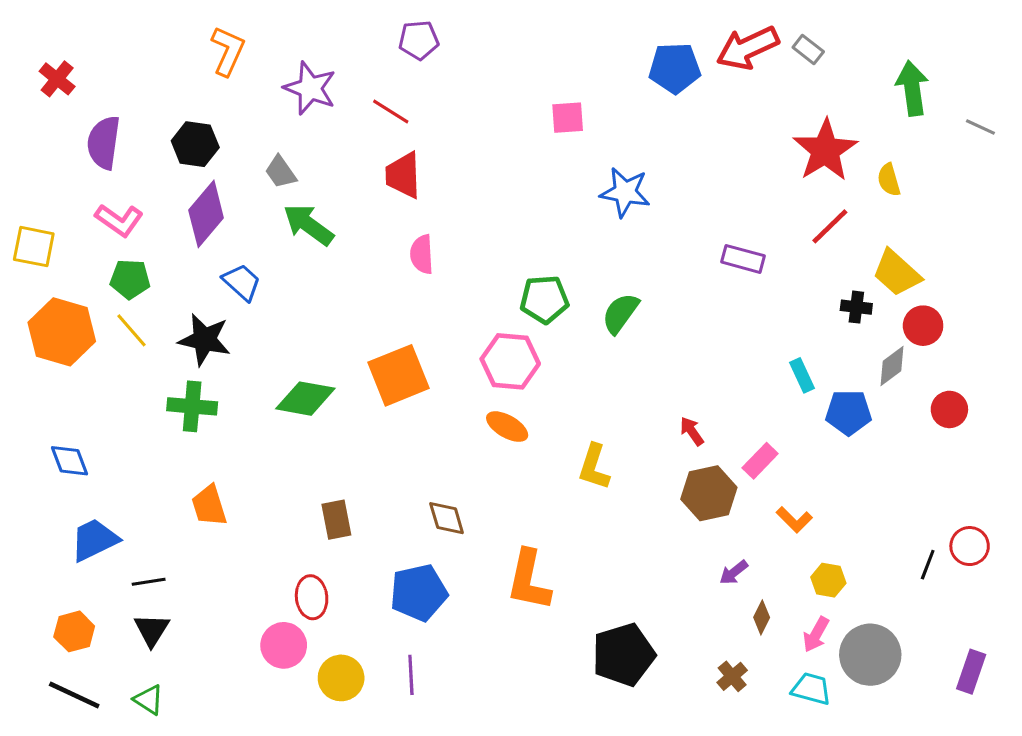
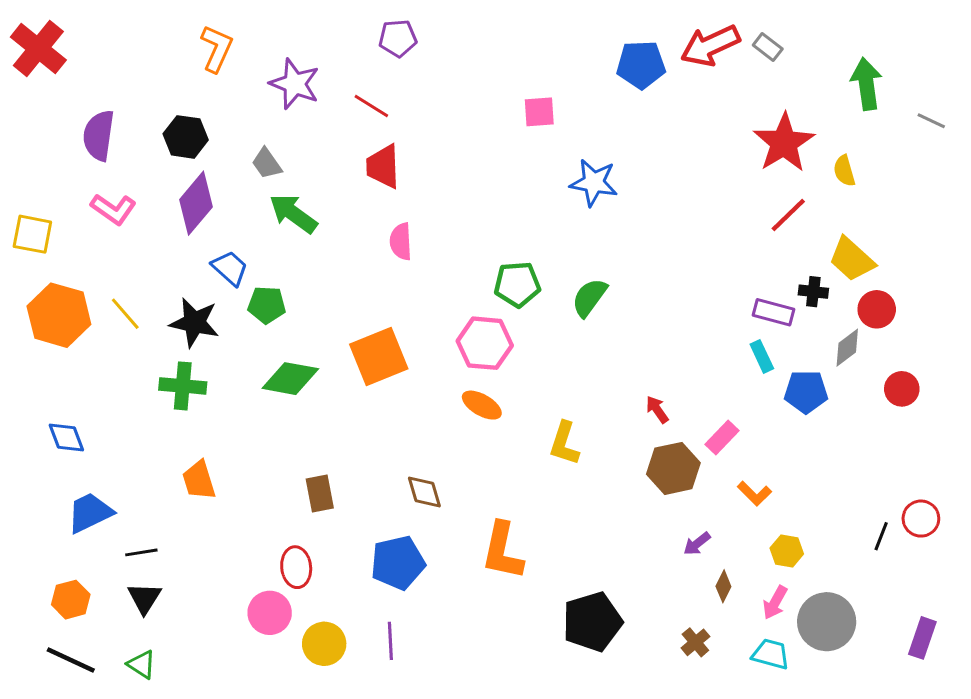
red cross: (57, 79) -> (38, 48), moved, size x1.6
purple rectangle: (743, 259) -> (774, 312), moved
green pentagon: (130, 279) -> (267, 305), moved

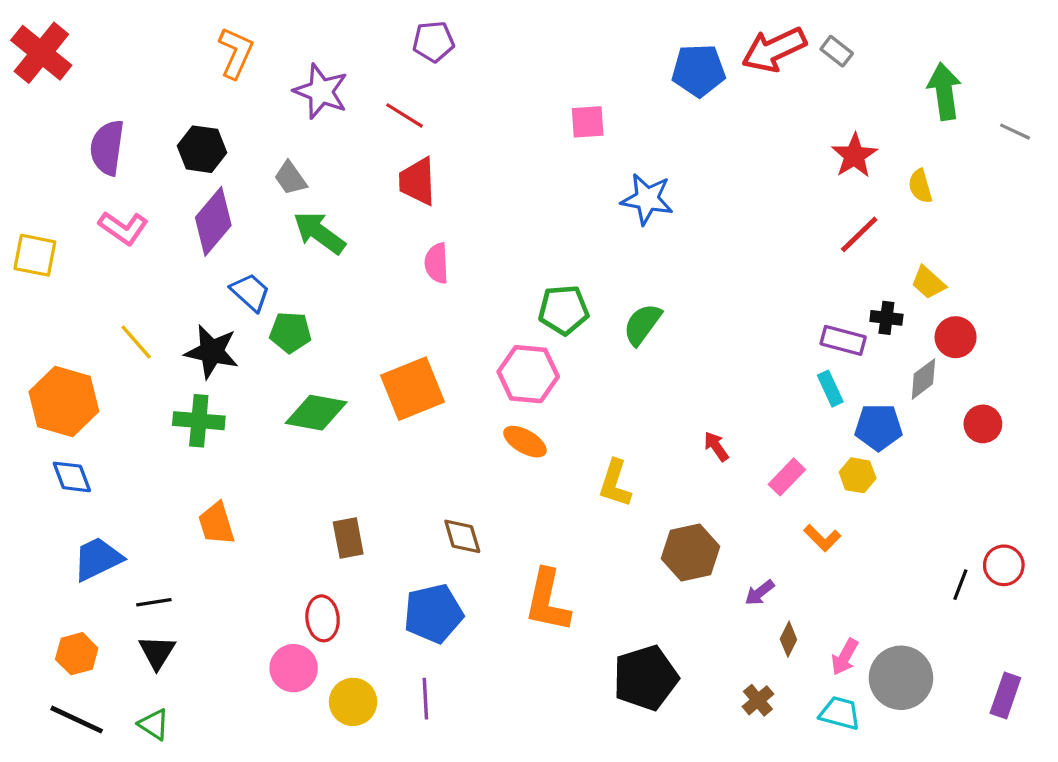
red star: (784, 143) -> (854, 156), size x0.7
yellow trapezoid: (852, 259) -> (928, 283), size x0.7
orange hexagon: (59, 315) -> (64, 401), moved
brown hexagon: (673, 468) -> (690, 552), moved
yellow hexagon: (787, 551) -> (858, 475), moved

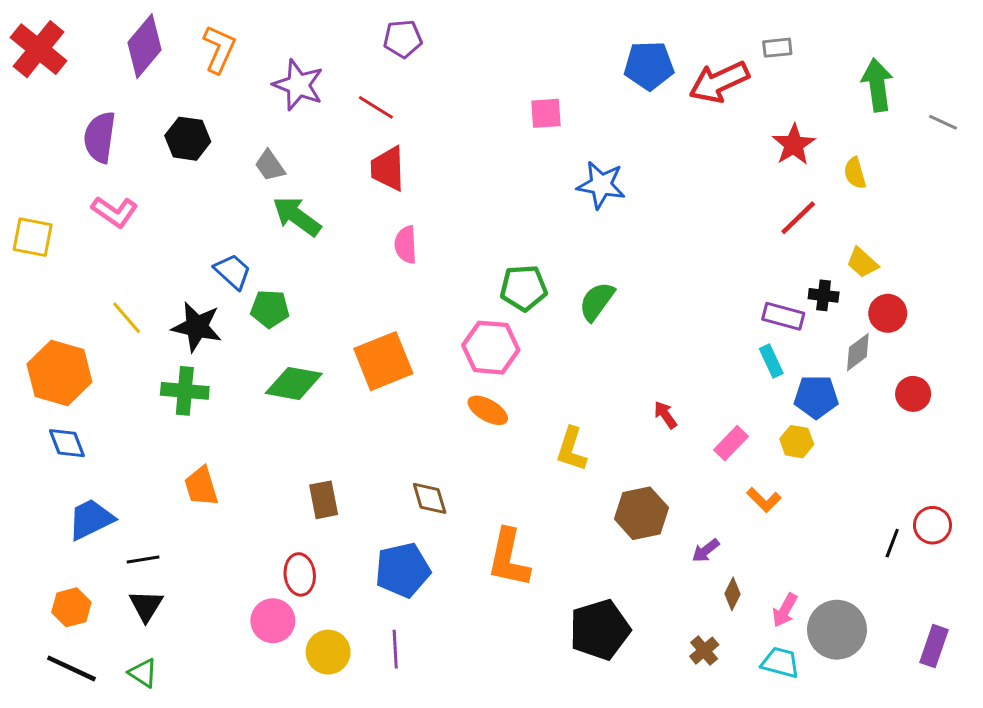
red arrow: (774, 50) -> (719, 82), moved
gray rectangle: (837, 51) -> (777, 48), turned -44
purple diamond: (213, 221) -> (145, 46), moved

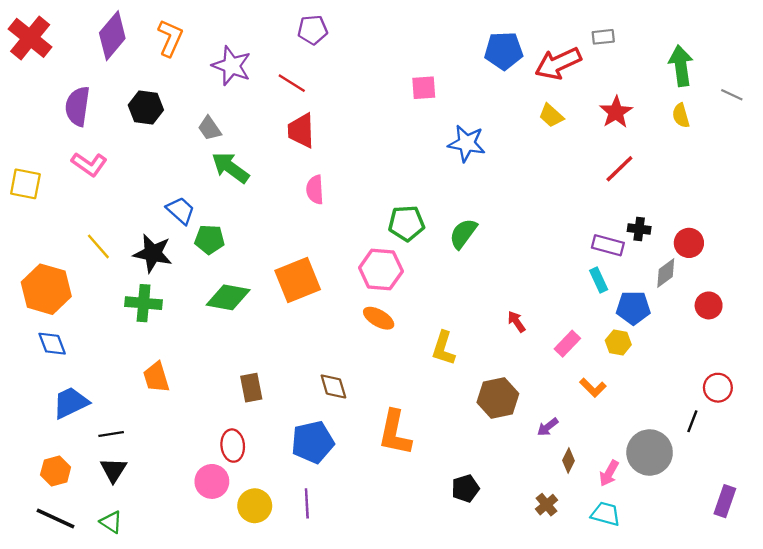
yellow semicircle: (855, 173) -> (681, 116), moved
yellow trapezoid: (862, 263) -> (551, 116), moved
red circle: (933, 525) -> (718, 388), moved
black pentagon: (600, 630) -> (465, 488), size x0.6
gray circle: (837, 630) -> (650, 452), moved

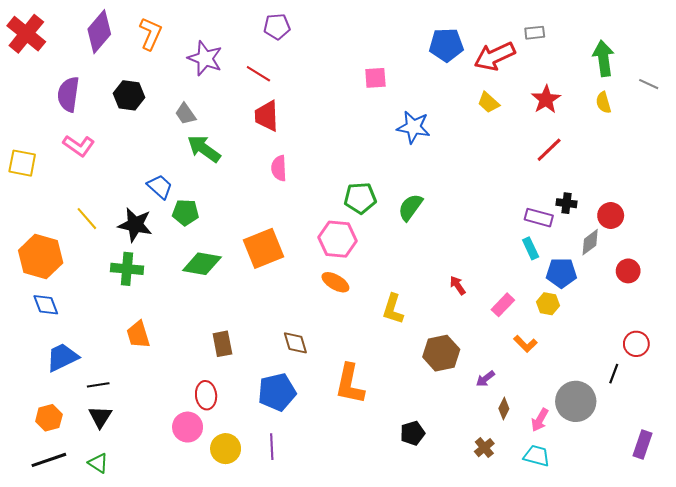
black line: (56, 518) -> (49, 460), turned -44

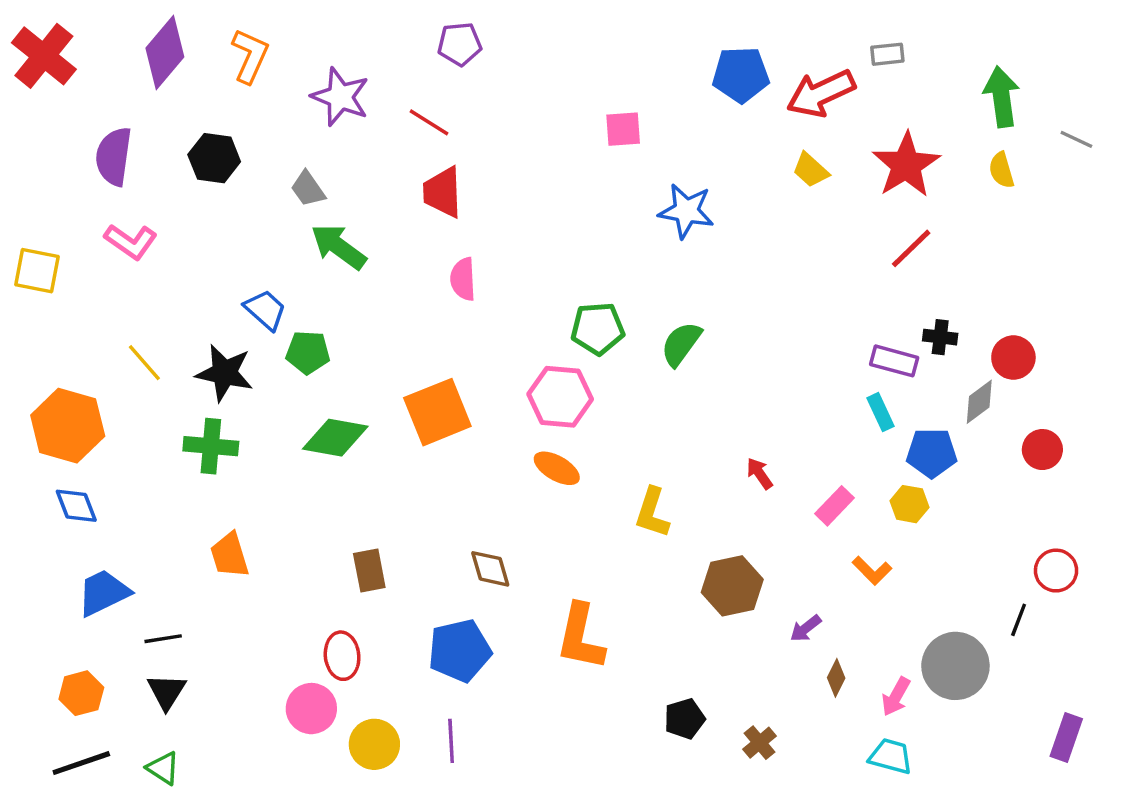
red star: (546, 99) -> (906, 165), size x1.4
brown cross: (484, 448) -> (760, 743), moved

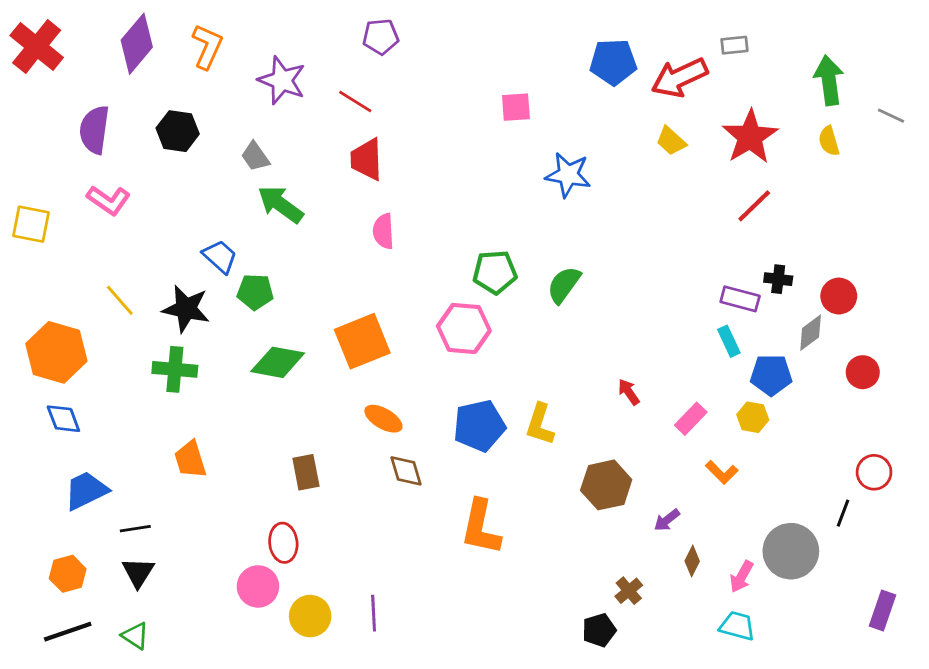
orange ellipse: (557, 468) -> (383, 419), moved
blue pentagon: (460, 651) -> (479, 426), moved
black pentagon: (685, 719) -> (599, 630), moved
brown cross: (760, 743) -> (629, 591), moved

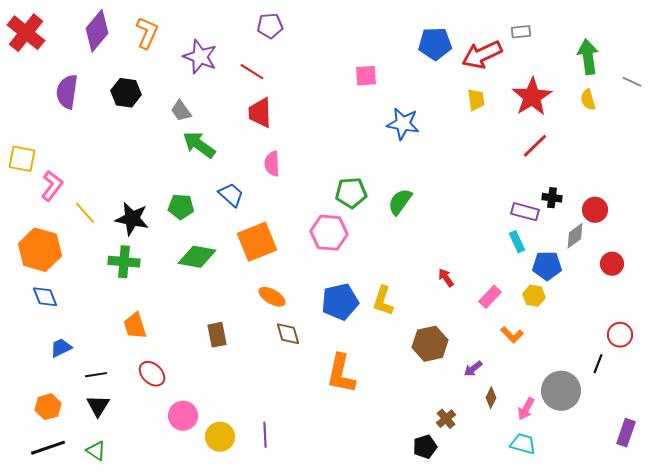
yellow trapezoid: (671, 141) -> (476, 100), turned -140
pink L-shape: (109, 200) -> (52, 186), moved, turned -88
blue trapezoid: (220, 257) -> (231, 195), moved
blue trapezoid: (86, 491) -> (61, 348), size x0.7
red ellipse: (283, 543) -> (152, 374), moved, turned -40

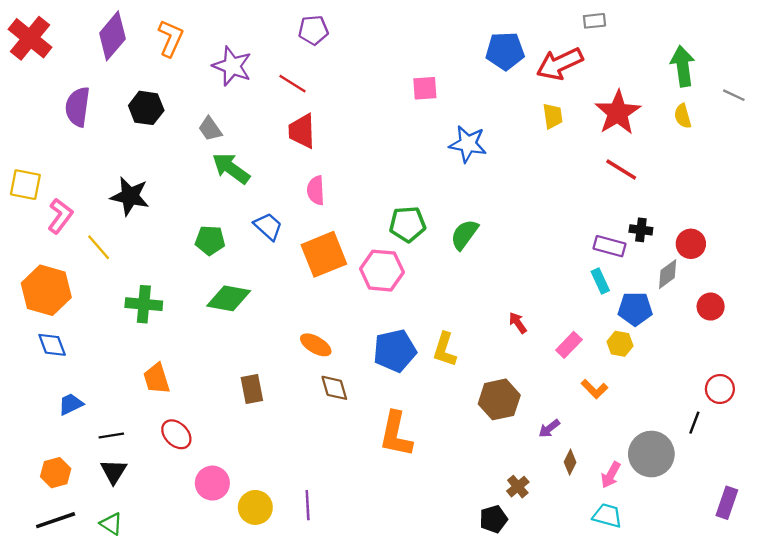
gray rectangle: (521, 32) -> (594, 21), moved
red line: (535, 146) -> (621, 169), turned 76
black star: (132, 219) -> (130, 196), moved
orange square: (257, 242) -> (324, 254), moved

